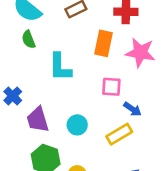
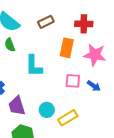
blue arrow: (132, 109) -> (94, 86), moved
yellow rectangle: (119, 134) -> (68, 118), moved

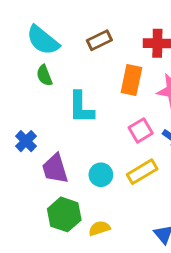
pink square: (73, 81) -> (141, 130), turned -35
yellow rectangle: (68, 118) -> (142, 172), moved

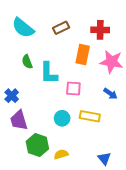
green semicircle: (44, 75) -> (27, 62), moved
pink square: (141, 130) -> (73, 88), moved, turned 35
purple trapezoid: (55, 169) -> (19, 120), moved
yellow rectangle: (142, 172) -> (90, 116), turned 42

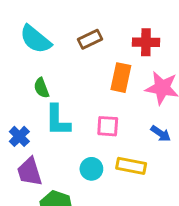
cyan L-shape: (49, 73) -> (58, 120), moved

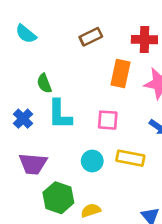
cyan semicircle: (36, 39) -> (26, 34), moved, size x0.7
blue cross: (19, 136) -> (23, 119), moved
purple trapezoid: (30, 172) -> (33, 164), turned -68

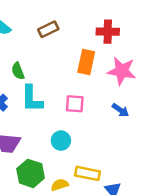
brown rectangle: (91, 37) -> (48, 29), moved
yellow rectangle: (130, 158) -> (87, 173), moved

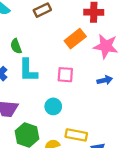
orange rectangle: (86, 62) -> (75, 39), turned 40
blue arrow: (120, 110) -> (105, 80), turned -48

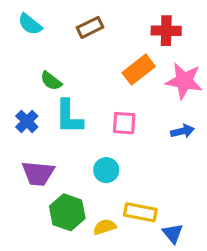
green semicircle: (16, 46) -> (51, 81), turned -32

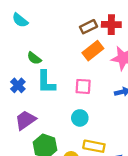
brown rectangle: (90, 27) -> (89, 27), moved
cyan circle: (106, 170) -> (80, 118), moved
purple trapezoid: (38, 173) -> (26, 120), turned 140

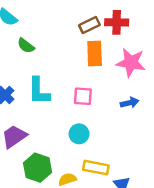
orange rectangle: (93, 51) -> (95, 53), turned -54
green semicircle: (34, 58) -> (26, 46), moved

